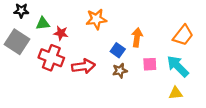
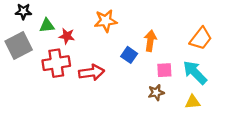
gray square: (17, 42) -> (19, 45), turned 30
red cross: (51, 58) -> (56, 63), turned -30
brown star: (120, 71) -> (156, 92), moved

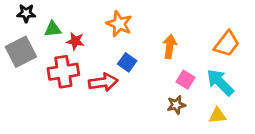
orange star: (106, 21) -> (119, 24), turned 30
blue square: (129, 55) -> (127, 62), moved
pink square: (164, 70) -> (186, 80), turned 35

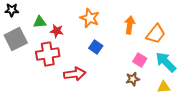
black star: (26, 13) -> (12, 10), moved
orange trapezoid: (227, 44) -> (156, 34), moved
orange arrow: (170, 46) -> (130, 25), moved
red arrow: (103, 82) -> (75, 74), moved

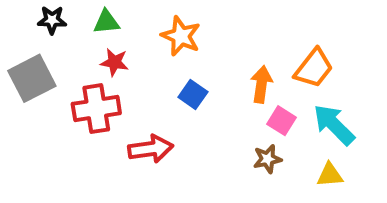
black star: (12, 10) -> (52, 20), moved
green triangle: (40, 22) -> (106, 22), moved
orange arrow: (130, 25) -> (261, 84), moved

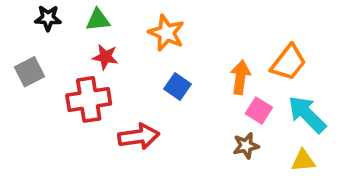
gray square: (32, 78) -> (29, 72), size x0.7

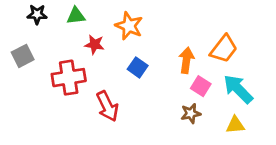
red star: (105, 57) -> (95, 44), moved
red arrow: (139, 136) -> (107, 106), turned 72

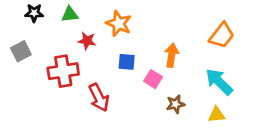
orange trapezoid: (224, 49) -> (222, 35), moved
blue square: (138, 67) -> (127, 62), turned -30
pink square: (201, 86) -> (153, 79), moved

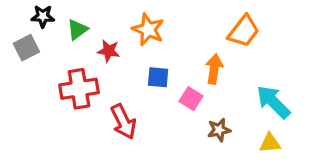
green triangle: (70, 14) -> (77, 29), moved, turned -30
orange trapezoid: (222, 35) -> (244, 31), moved
gray square: (21, 51) -> (26, 48), moved

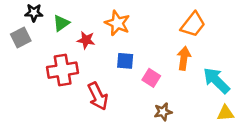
orange arrow: (214, 69) -> (184, 58), moved
brown star: (219, 130) -> (163, 112), moved
yellow triangle: (270, 143) -> (226, 113), moved

